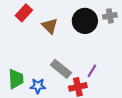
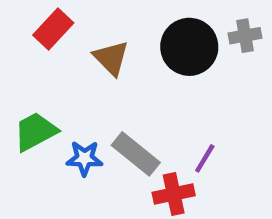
green trapezoid: (16, 79) -> (35, 132), moved, turned -115
blue star: (38, 86) -> (84, 158), moved

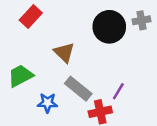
brown triangle: (111, 58) -> (64, 53), moved
blue star: (84, 158) -> (47, 103), moved

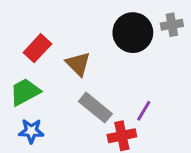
red rectangle: (31, 16) -> (37, 48), moved
blue star: (47, 103) -> (31, 131), moved

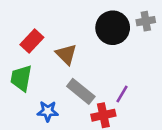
green trapezoid: (25, 92) -> (21, 78), turned -52
blue star: (31, 131) -> (48, 111), moved

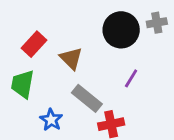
purple line: (122, 94) -> (131, 78), moved
blue star: (48, 111) -> (51, 120), turned 30

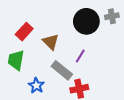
purple line: (131, 78) -> (80, 56), moved

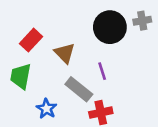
purple line: (80, 56) -> (102, 71), turned -48

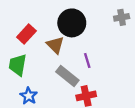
black circle: (110, 27) -> (72, 23), moved
blue star: (47, 109) -> (29, 96), moved

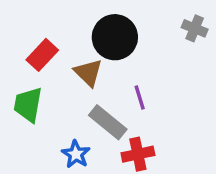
gray cross: (122, 17) -> (195, 28), turned 32
blue star: (29, 96) -> (76, 154), moved

